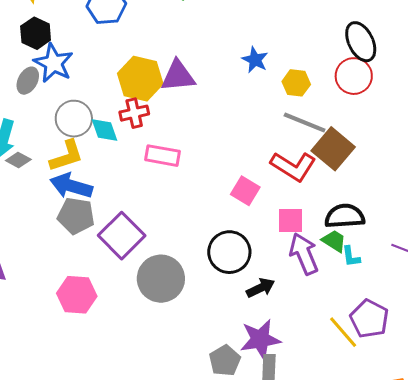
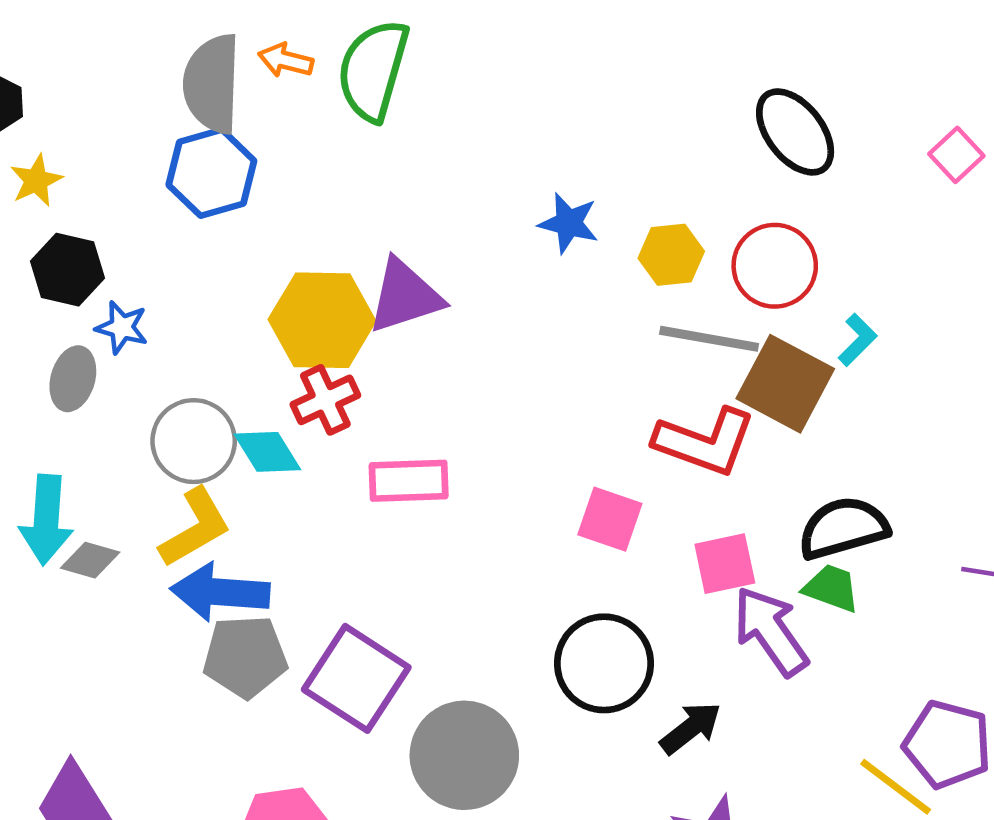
blue star: (54, 63) -> (122, 327), size x0.6
red circle: (354, 76) -> (775, 266), moved
cyan L-shape: (351, 256) -> (857, 340), moved, turned -115

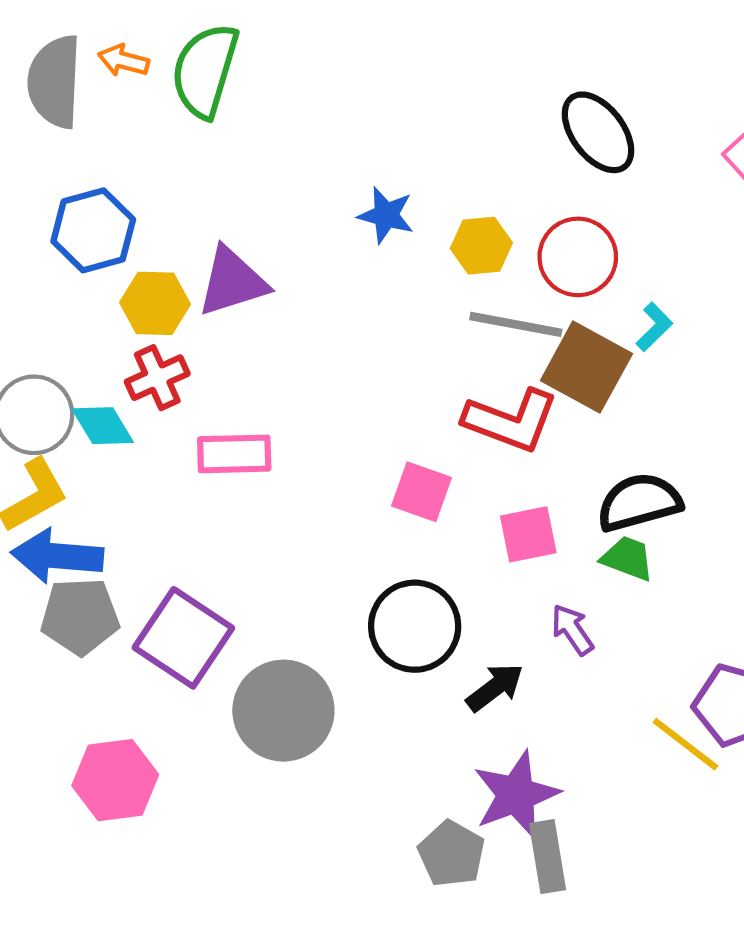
blue hexagon: (211, 173) -> (93, 230), moved
yellow hexagon: (322, 320) -> (155, 303), size x0.7
purple arrow: (771, 631) -> (572, 630), moved, size x0.6

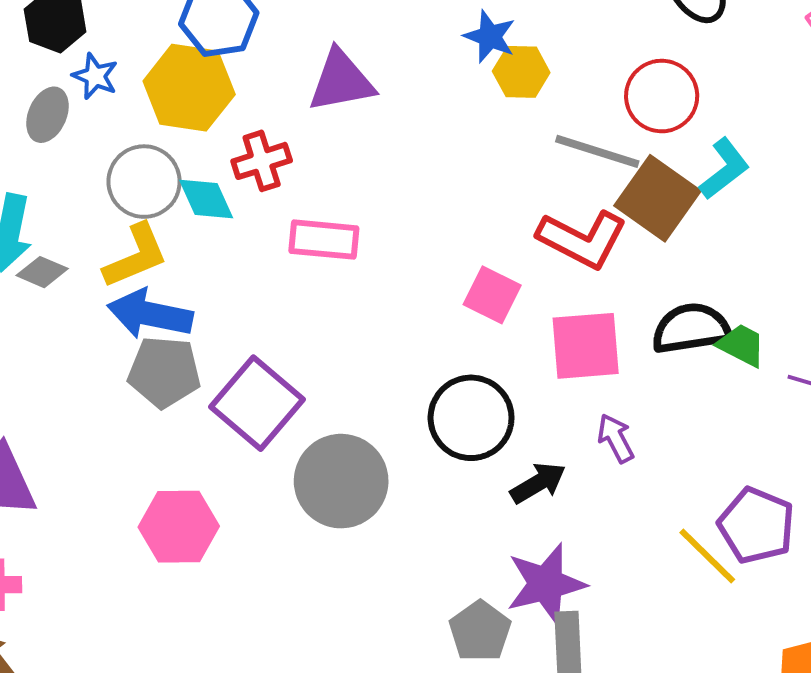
yellow hexagon: (481, 246) -> (521, 72), moved
yellow hexagon: (155, 303) -> (189, 88), moved, size x1.4
cyan L-shape: (654, 327) -> (724, 169), size x1.4
pink square: (528, 534) -> (586, 346), size x1.4
green trapezoid: (628, 558) -> (741, 345), moved

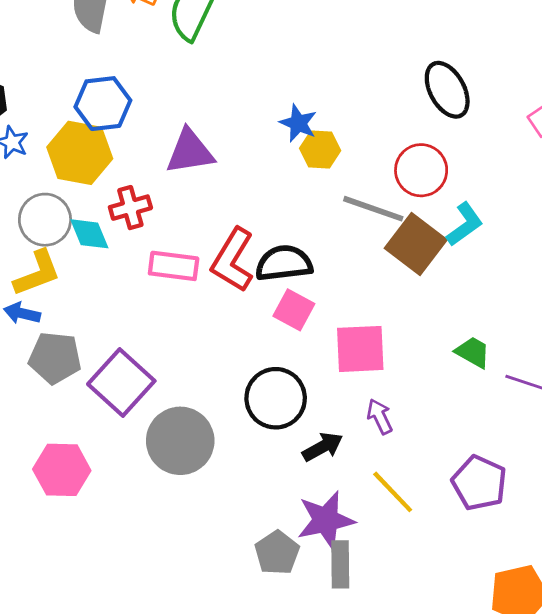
red L-shape: (582, 239) -> (233, 260), moved, turned 92
blue arrow: (150, 314) -> (22, 313), moved, size x0.6
black semicircle: (691, 328) -> (284, 263), moved
yellow line: (707, 556) -> (393, 492), moved

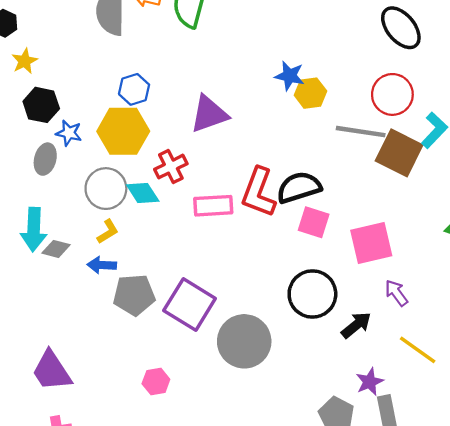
blue hexagon: (103, 104) -> (134, 89), size x0.7
yellow L-shape: (37, 273) -> (108, 232), size x0.6
pink hexagon: (62, 470) -> (156, 381), size x0.6
purple star: (326, 520) -> (370, 382), size x0.6

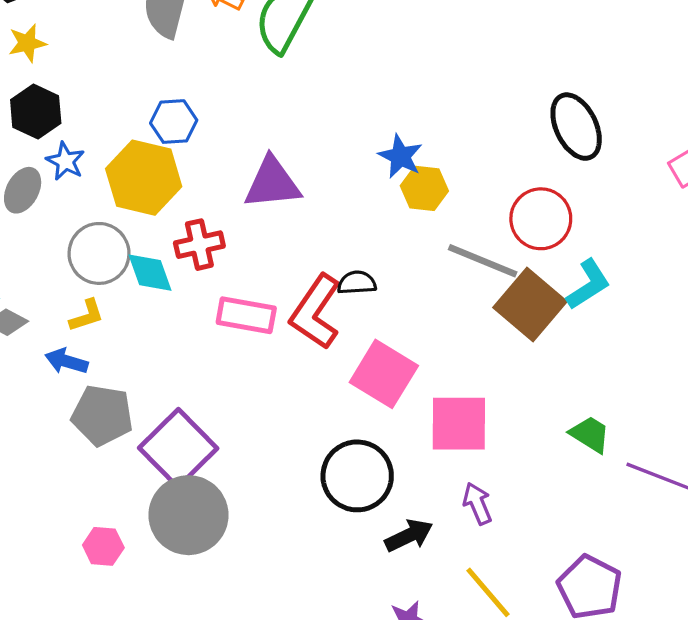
black semicircle: (299, 187) -> (357, 283), moved, size x0.6
pink square: (314, 222) -> (384, 374), size x1.4
gray circle: (244, 341) -> (188, 515), moved

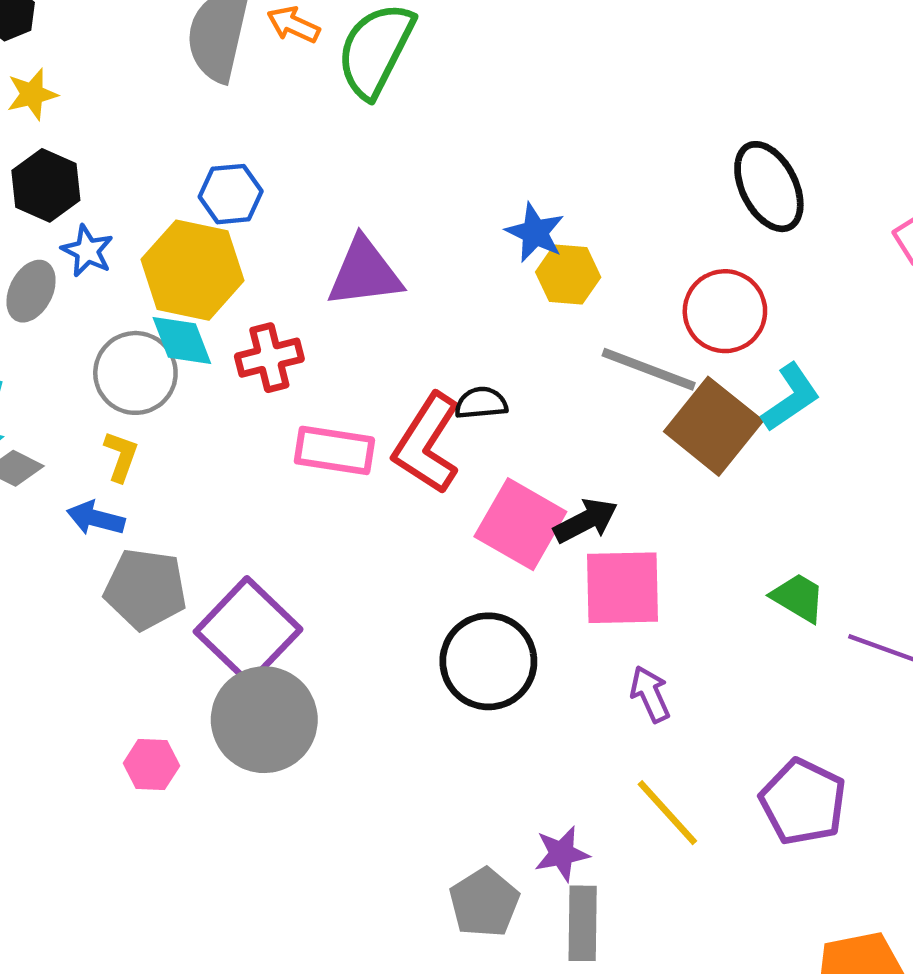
cyan diamond: (150, 273) -> (182, 340), moved
yellow L-shape: (87, 315) -> (121, 456), turned -51
black arrow: (409, 536) -> (586, 521), moved

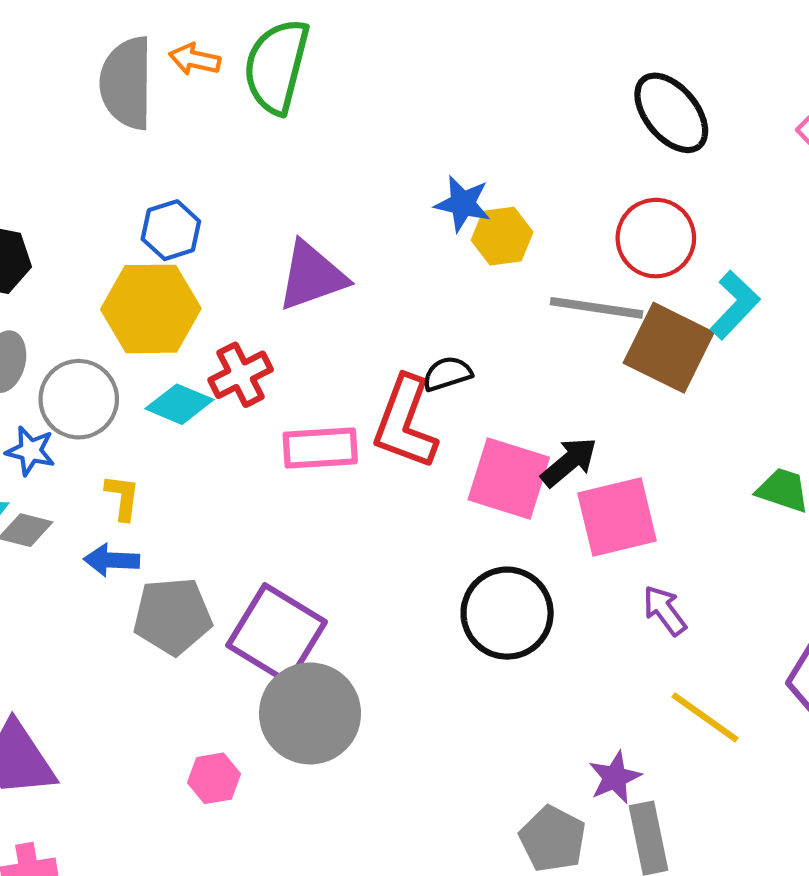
blue star: (87, 251) -> (30, 451), moved
cyan diamond: (182, 340) -> (179, 404), moved, turned -34
gray circle: (135, 373) -> (79, 399), moved

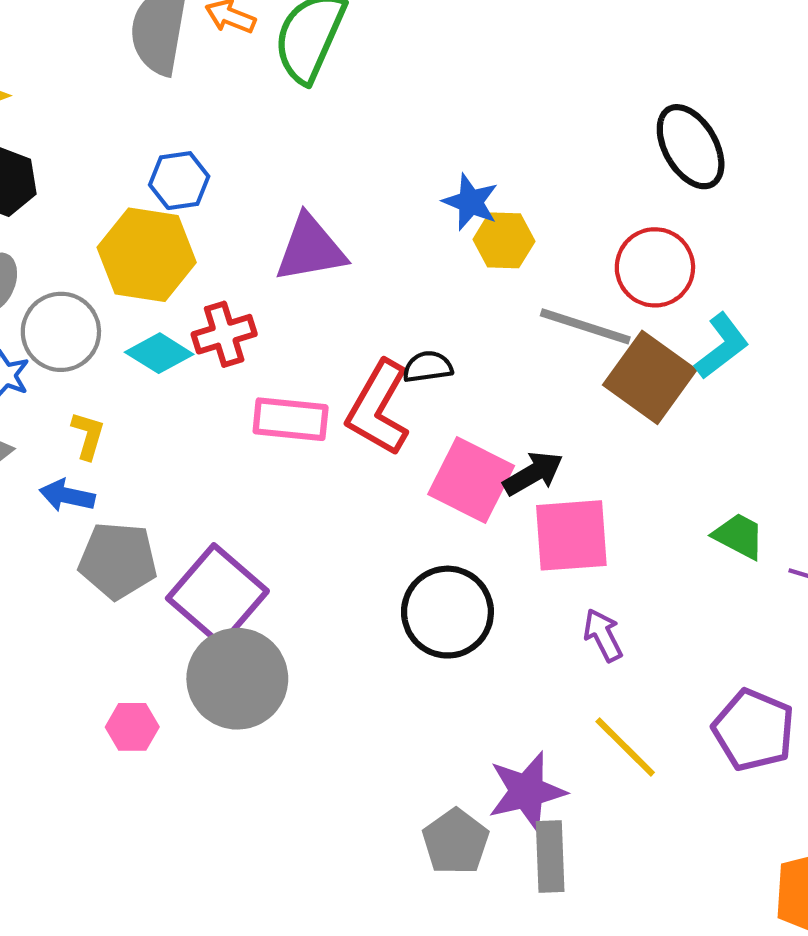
purple star: (615, 777) -> (527, 791), size x1.5

